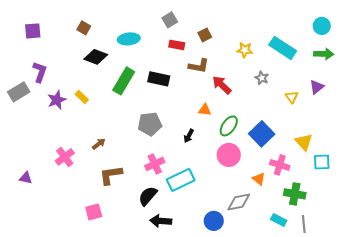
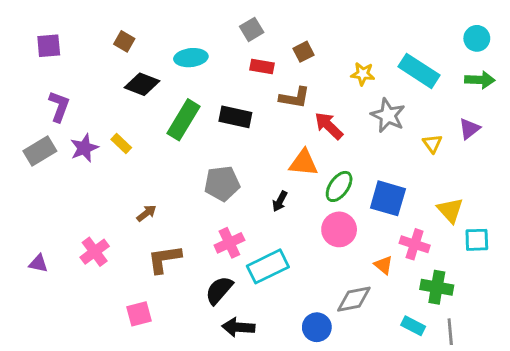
gray star: (262, 78) -> (388, 115), size x1.6
gray rectangle: (19, 92) -> (40, 151), moved
orange triangle: (205, 110) -> (303, 163), size x1.5
blue square: (262, 134) -> (388, 198), turned -30
pink cross: (65, 157) -> (95, 252), moved

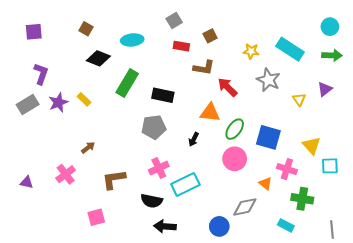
black rectangle: (235, 117) -> (163, 95), moved
brown arrow: (146, 213) -> (88, 148), moved
black semicircle: (219, 290) -> (152, 201), turned -120
gray line: (450, 332) -> (332, 230), moved

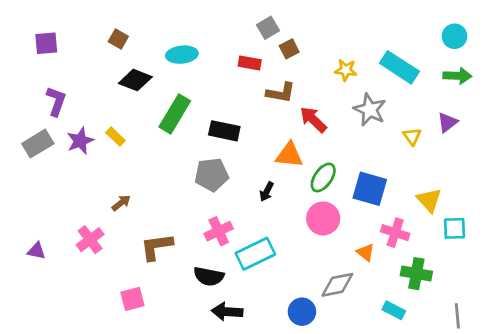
gray square: (174, 20) -> (268, 28), moved

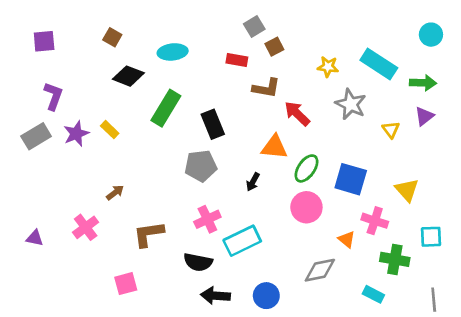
green arrow: (457, 76) -> (423, 83), moved
black rectangle: (224, 131) -> (213, 124), turned 56
cyan square: (455, 228) -> (431, 237), moved
blue circle: (302, 312) -> (266, 296), moved

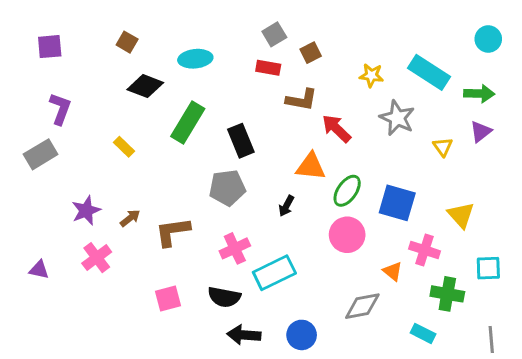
gray square: (254, 27) -> (274, 34), moved
purple star: (76, 134) -> (86, 210), moved
brown L-shape: (148, 234) -> (173, 232), moved
pink square: (126, 284) -> (168, 299), moved

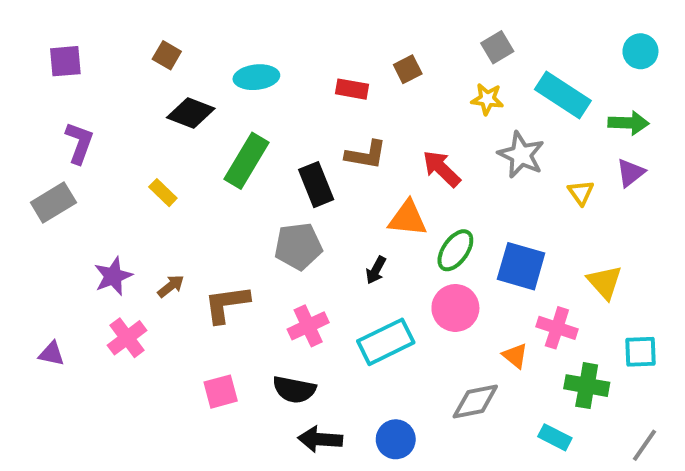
gray square: (274, 34) -> (497, 47), moved
brown L-shape: (302, 100) -> (366, 155), moved
cyan rectangle: (274, 273) -> (386, 342), moved
gray line: (491, 339) -> (644, 445), turned 40

